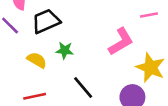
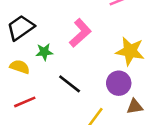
pink L-shape: (121, 42) -> (80, 33), moved

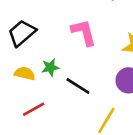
pink L-shape: (80, 33) -> (84, 32), turned -56
green star: (44, 52) -> (50, 67), moved

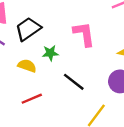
green star: (50, 67) -> (50, 53), moved

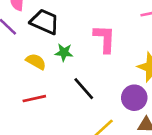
black trapezoid: (28, 29) -> (45, 22), turned 48

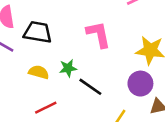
green star: (64, 52) -> (68, 68), moved

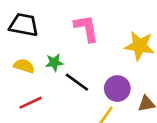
purple circle: (140, 84) -> (117, 89), moved

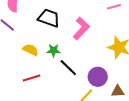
black trapezoid: (24, 25) -> (49, 18), moved
pink L-shape: (86, 28) -> (81, 28), turned 45

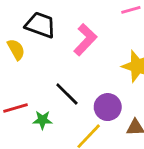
yellow semicircle: (31, 50) -> (16, 49), moved, turned 35
green star: (54, 50) -> (42, 120), moved

